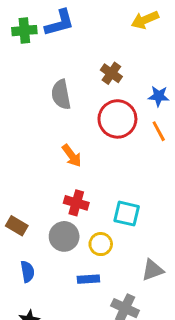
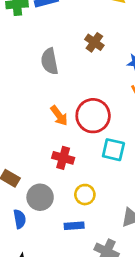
red circle: (117, 119) -> (93, 116), moved
cyan square: (127, 214) -> (113, 150), moved
gray circle: (64, 236) -> (40, 197), moved

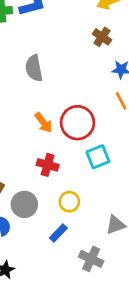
brown cross: (94, 42) -> (102, 37), moved
cyan square: (113, 150) -> (98, 157), turned -35
blue rectangle: (74, 226) -> (58, 233), turned -42

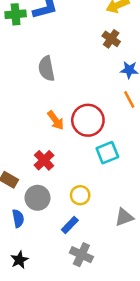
red cross: (48, 165) -> (44, 160), moved, turned 30
gray cross: (91, 259) -> (81, 255), moved

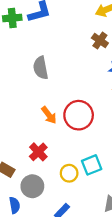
cyan square: (107, 153) -> (92, 165), moved
yellow circle: (80, 195) -> (69, 173), moved

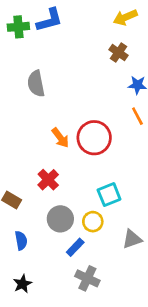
gray semicircle: (41, 68) -> (36, 84), moved
yellow circle: (69, 173) -> (93, 222), moved
gray circle: (32, 186) -> (60, 219), moved

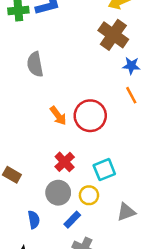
brown cross: (119, 53) -> (113, 35), size x1.6
red cross: (48, 180) -> (65, 162), moved
blue semicircle: (21, 241) -> (34, 220), moved

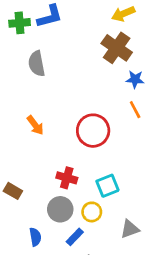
gray semicircle: (35, 64) -> (37, 64), moved
orange arrow: (58, 116) -> (35, 125), moved
red cross: (65, 162) -> (67, 178), turned -30

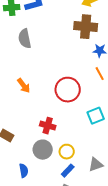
brown cross: (117, 48) -> (86, 27), turned -30
cyan square: (107, 186) -> (96, 116), moved
blue rectangle: (75, 237) -> (68, 171), moved

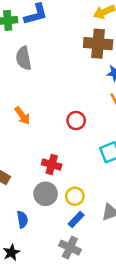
red circle: (68, 90) -> (76, 121), size x0.6

